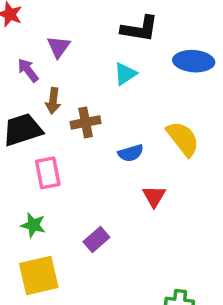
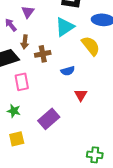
cyan triangle: (125, 74) -> (65, 27), size x1.5
yellow semicircle: (183, 139) -> (91, 46), moved
purple rectangle: (96, 240) -> (49, 119), size x1.5
yellow square: (39, 276) -> (17, 139), size x0.7

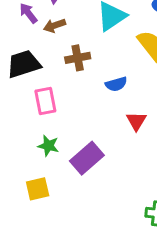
brown arrow: (25, 42) -> (55, 26), moved, turned 64
green star: (14, 111) -> (48, 146), moved

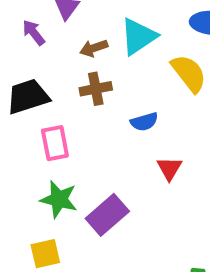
brown arrow: (55, 26) -> (94, 48), moved
green star: (48, 146) -> (59, 199), size x1.4

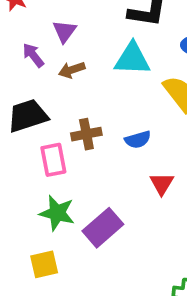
cyan triangle: (138, 36) -> (132, 59), turned 36
brown arrow: (94, 48) -> (72, 70), moved
brown cross: (96, 89) -> (86, 134), moved

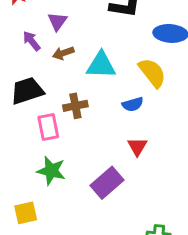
cyan triangle: (132, 59) -> (101, 65), moved
blue semicircle: (138, 140) -> (133, 104), moved
purple rectangle: (103, 228) -> (107, 183), moved
yellow square: (44, 264) -> (26, 213), moved

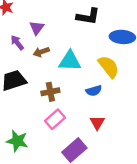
pink rectangle: (48, 127) -> (55, 119), moved, turned 60
green star: (51, 171) -> (17, 141), moved

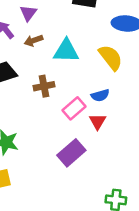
blue semicircle: (94, 91) -> (100, 95), moved
pink rectangle: (55, 119) -> (74, 108), moved

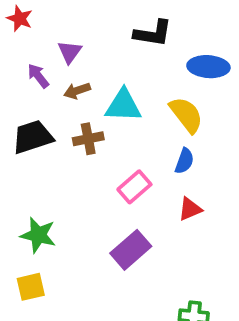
brown cross: (44, 86) -> (88, 139), moved
blue semicircle: (100, 95) -> (184, 161), moved, turned -54
red triangle: (98, 121) -> (190, 209), moved, turned 36

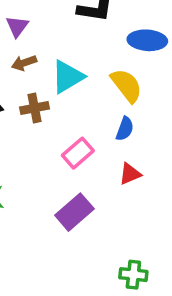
cyan triangle: (123, 105) -> (67, 77), turned -33

